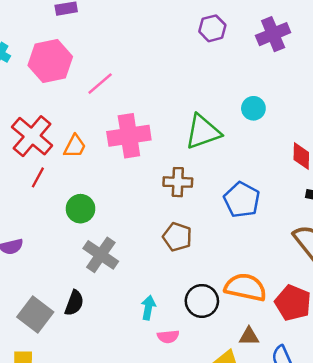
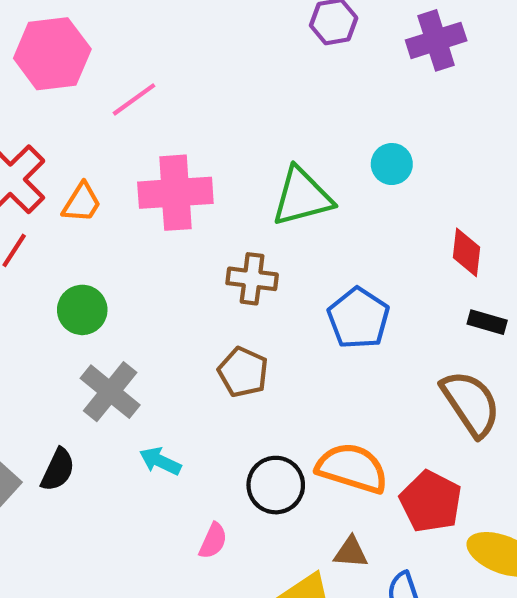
cyan arrow: (148, 308) -> (160, 461), moved, turned -80
pink semicircle: (168, 337) -> (213, 541), turned -65

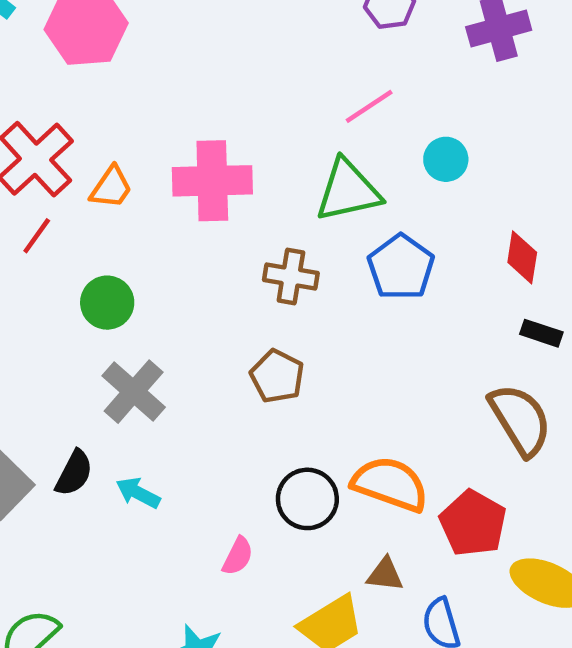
pink line: (134, 99) -> (369, 106), moved
blue pentagon: (358, 318) -> (401, 267), moved
cyan arrow: (160, 461) -> (138, 493), moved

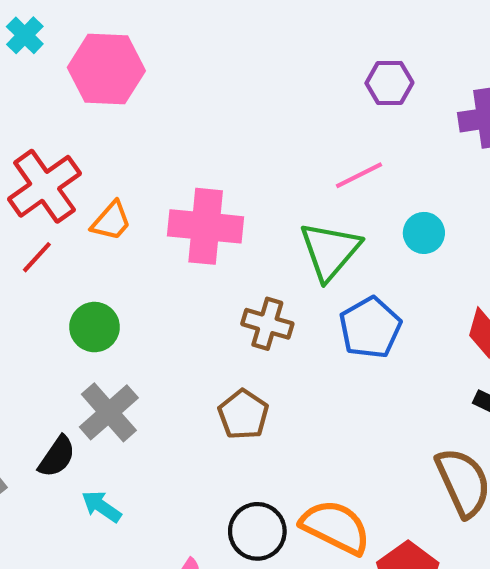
green triangle: (348, 191) -> (330, 251), turned -44
black semicircle: (74, 473) -> (57, 457), moved

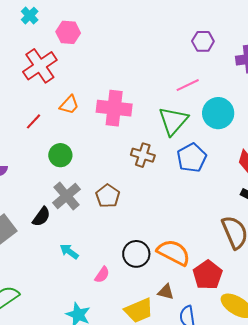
pink hexagon: (106, 69) -> (68, 32), size x0.7
red cross: (45, 186) -> (40, 66), moved
cyan circle: (424, 233) -> (218, 113), size x1.6
brown pentagon: (243, 415) -> (108, 196), moved
cyan arrow: (101, 506) -> (69, 251), moved

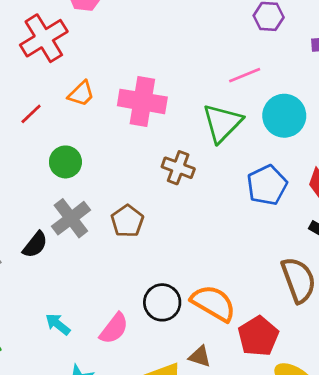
blue pentagon: (192, 158) -> (267, 185), moved
cyan arrow: (69, 251) -> (58, 324), moved
pink semicircle: (102, 275) -> (114, 328), size x1.4

